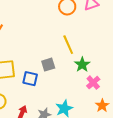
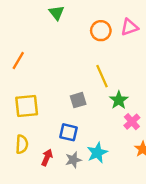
blue square: (30, 79) -> (69, 132), moved

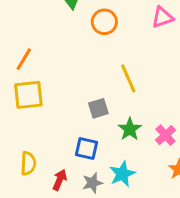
orange circle: (101, 31) -> (104, 22), moved
green star: (119, 100) -> (130, 129), moved
yellow square: (27, 106) -> (28, 95), moved

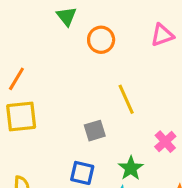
green star: (130, 129) -> (131, 168), moved
pink cross: (165, 135) -> (165, 142), moved

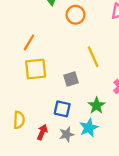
orange line: (16, 79) -> (29, 42), moved
yellow square: (21, 117) -> (36, 69), moved

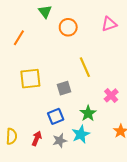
orange line: (29, 42) -> (19, 38), moved
blue square: (62, 109) -> (56, 116), turned -35
yellow semicircle: (19, 120) -> (12, 136), moved

